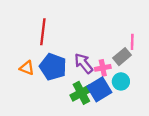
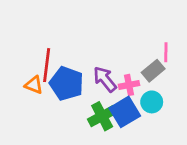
red line: (43, 32) -> (47, 65), moved

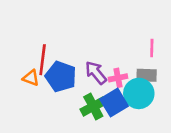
gray rectangle: (153, 71) -> (147, 75), moved, turned 42
cyan circle: (152, 102) -> (139, 93), size x1.5

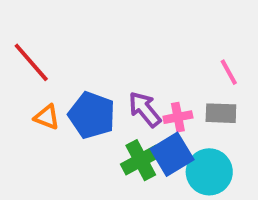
pink line: (152, 48) -> (229, 72), turned -30
red line: (43, 60) -> (31, 62), moved, turned -48
cyan circle: (139, 93) -> (209, 172), moved

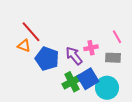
red line: (31, 62) -> (31, 32), moved
orange triangle: (47, 117) -> (24, 46), moved
pink cross: (178, 117) -> (91, 48), moved

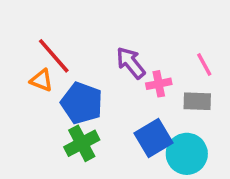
purple arrow: (74, 56) -> (131, 63), moved
green cross: (72, 82) -> (82, 143), moved

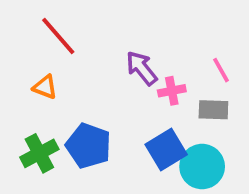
red line: (54, 56) -> (58, 36), moved
blue pentagon: (82, 103) -> (89, 146), moved
green cross: (82, 143) -> (39, 153), moved

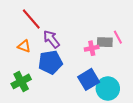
purple arrow: (142, 68) -> (51, 39), moved
gray rectangle: (213, 110) -> (105, 42), moved
blue pentagon: (89, 146) -> (50, 62), moved, turned -30

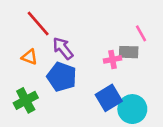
pink line: (118, 37) -> (141, 33), moved
blue pentagon: (50, 62) -> (62, 77), turned 30

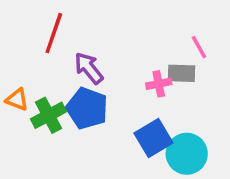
red line: (38, 24) -> (54, 33), turned 60
orange triangle: (29, 57) -> (17, 100), moved
green cross: (26, 100) -> (49, 115), moved

